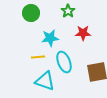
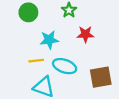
cyan ellipse: (64, 62) -> (65, 66), turned -50

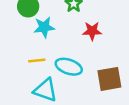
cyan star: (49, 40) -> (44, 27), moved

